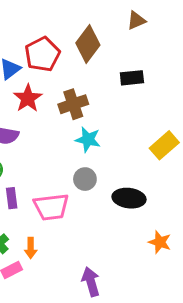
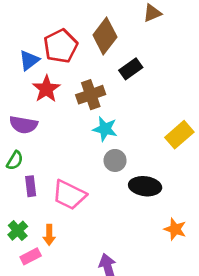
black rectangle: (132, 78) -> (131, 69), moved, turned -30
gray circle: (85, 179) -> (115, 160), moved
pink trapezoid: (51, 207) -> (69, 195), turned 33

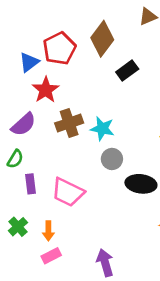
brown cross: (91, 95) -> (69, 123), moved
purple semicircle: (23, 125) -> (23, 124), turned -52
pink rectangle: (31, 256) -> (51, 256), moved

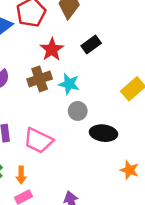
black rectangle: (127, 71) -> (91, 45), moved
red star: (46, 90) -> (52, 49), moved

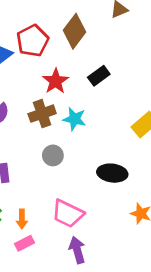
gray circle: (78, 111) -> (53, 155), moved
pink trapezoid: (38, 141) -> (68, 214), moved

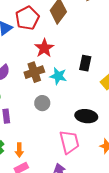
black rectangle: (99, 76) -> (85, 63), moved, turned -42
pink trapezoid: (68, 214) -> (69, 142), moved, turned -130

